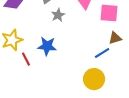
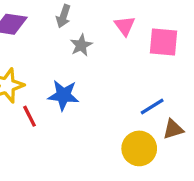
brown triangle: (115, 38) -> (173, 129), moved

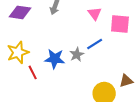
gray star: (81, 45) -> (77, 55), moved
blue line: (152, 107) -> (95, 44), moved

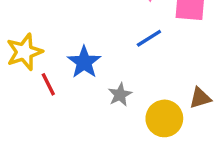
gray star: (77, 55) -> (120, 95), moved
blue star: (55, 59) -> (84, 62), turned 30

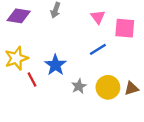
yellow circle: (164, 118) -> (108, 87), moved

